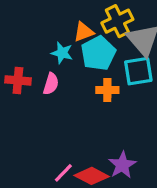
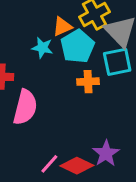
pink semicircle: (51, 84) -> (25, 107), moved, size x1.6

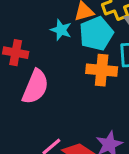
orange cross: (88, 82) -> (102, 70), size x1.4

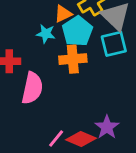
orange cross: (102, 70) -> (73, 59), moved

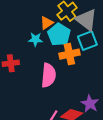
orange cross: (73, 59) -> (69, 54), moved
pink semicircle: (32, 88) -> (49, 75), moved

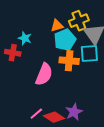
cyan star: (35, 39) -> (25, 38), moved

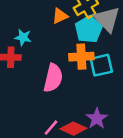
cyan pentagon: (65, 40) -> (89, 29), moved
cyan square: (89, 53) -> (101, 65), moved

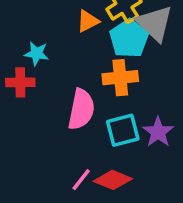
cyan square: (101, 65) -> (123, 130), moved
purple star: (97, 118) -> (158, 132), moved

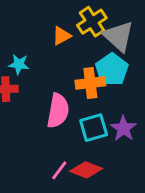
cyan pentagon: (129, 39) -> (112, 70), moved

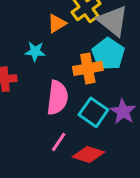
cyan star: (19, 64) -> (35, 51), moved
cyan square: (94, 128) -> (93, 112), turned -36
pink line: (59, 170) -> (59, 142), moved

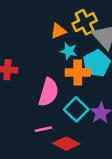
cyan star: (35, 51) -> (69, 51), moved
pink line: (59, 142) -> (43, 129), turned 35

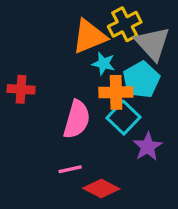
orange triangle: (58, 31) -> (89, 36), size x1.6
cyan square: (76, 109) -> (123, 118), moved

